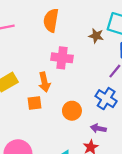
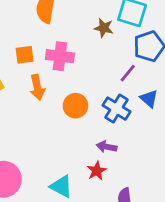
orange square: (34, 103) -> (25, 55), moved
orange circle: (72, 111) -> (75, 106), moved

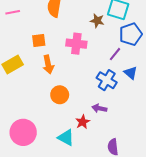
pink cross: (60, 56) -> (76, 44), moved
orange circle: (75, 106) -> (60, 95), moved
red star: (97, 171) -> (83, 122), moved

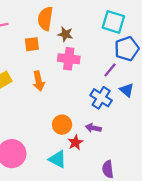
brown star: (97, 21) -> (65, 34), moved
orange square: (39, 40) -> (32, 44), moved
orange circle: (60, 95) -> (62, 125), moved

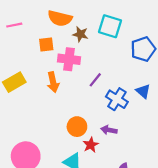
orange semicircle: (45, 19) -> (60, 18), turned -85
cyan square: (113, 22) -> (110, 26), moved
pink cross: (69, 59) -> (69, 59), moved
purple line: (110, 70) -> (95, 80), moved

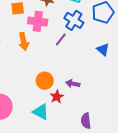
blue cross: (117, 99) -> (74, 20), moved

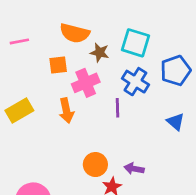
pink cross: (38, 21) -> (86, 83), turned -30
purple line: (61, 40) -> (118, 108), turned -40

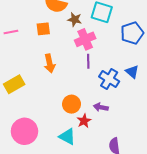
pink line: (19, 41) -> (11, 32), moved
blue cross: (135, 82) -> (109, 79), moved
pink cross: (86, 83) -> (85, 39), moved
yellow rectangle: (19, 111) -> (14, 84), moved

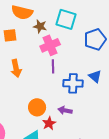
blue cross: (109, 79) -> (73, 83), turned -30

